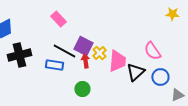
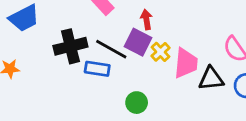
black cross: (19, 55) -> (70, 46), moved
red arrow: (85, 61) -> (146, 20), moved
black triangle: (135, 72) -> (211, 79), turned 36

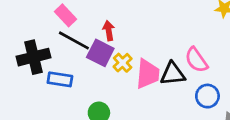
black line: (111, 49) -> (74, 40), moved
black triangle: (211, 79) -> (173, 74), moved

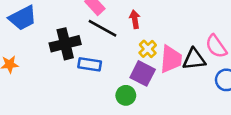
purple square: (100, 53) -> (143, 73), moved

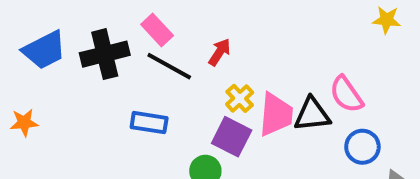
red arrow: (135, 19) -> (219, 52), turned 42
black cross: (65, 44) -> (105, 54), moved

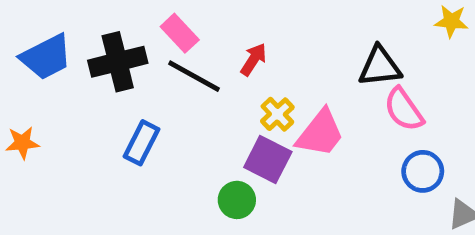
pink trapezoid: (276, 115) -> (320, 133), turned 33
black triangle: (312, 115) -> (380, 67), moved
blue rectangle: (149, 123) -> (142, 143), moved, turned -72

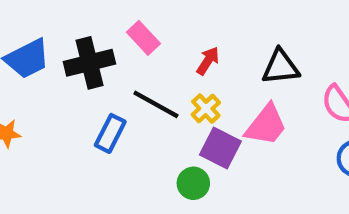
black triangle: (380, 67) -> (281, 67), moved
black line: (194, 76) -> (156, 104), moved
yellow cross: (277, 114) -> (206, 109), moved

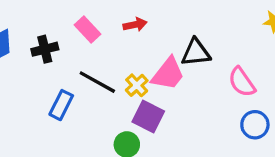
red arrow: (208, 61) -> (135, 25), moved, turned 45
black cross: (89, 63) -> (45, 49), size x0.7
pink trapezoid: (266, 125) -> (168, 74), moved

